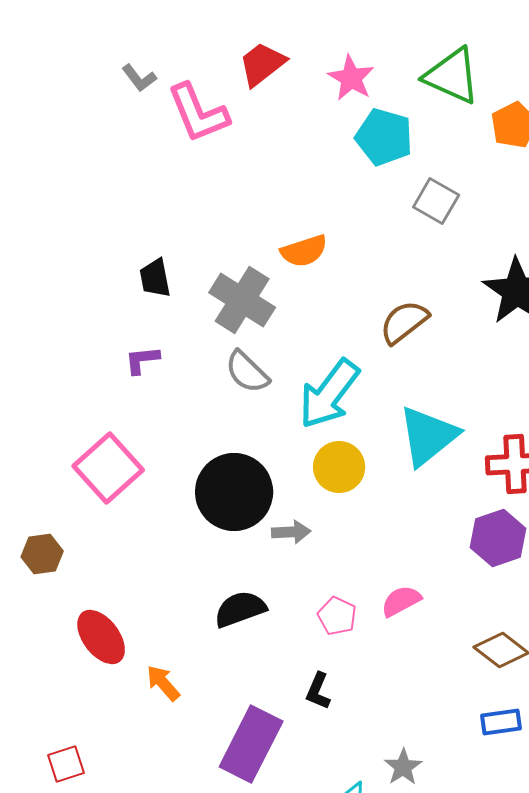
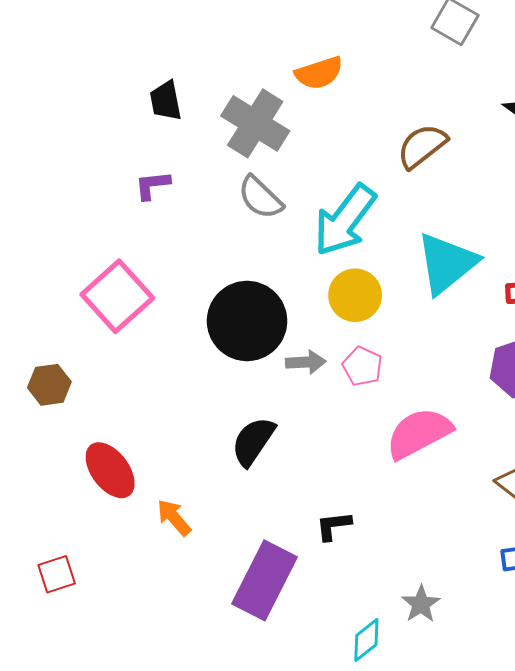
pink semicircle: (401, 601) -> (419, 433), size x1.6
black semicircle: (240, 609) -> (253, 441), turned -36
pink pentagon: (337, 616) -> (362, 366), moved
black L-shape: (318, 691) -> (333, 526), turned 60
red square: (66, 764) -> (57, 574), moved

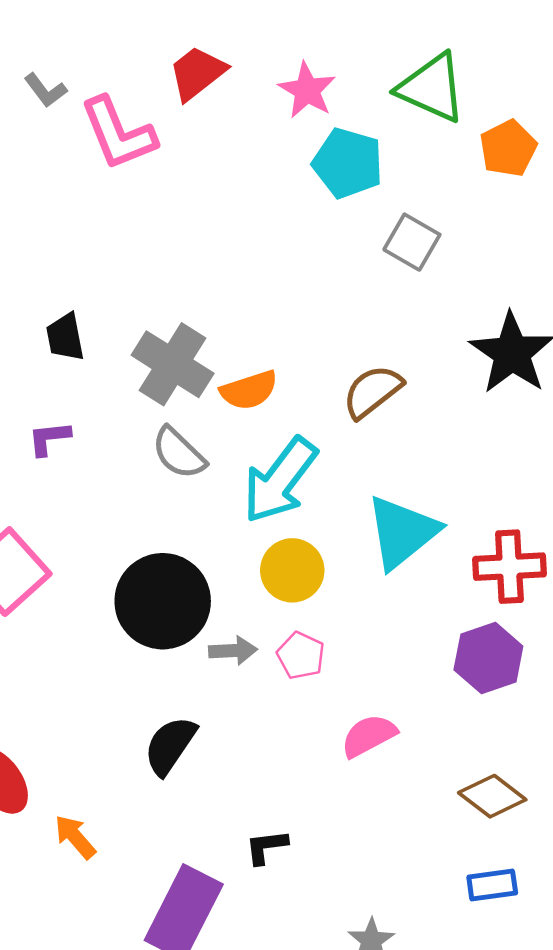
orange semicircle: (319, 73) -> (249, 390), moved
pink semicircle: (419, 433) -> (369, 736), size x0.7

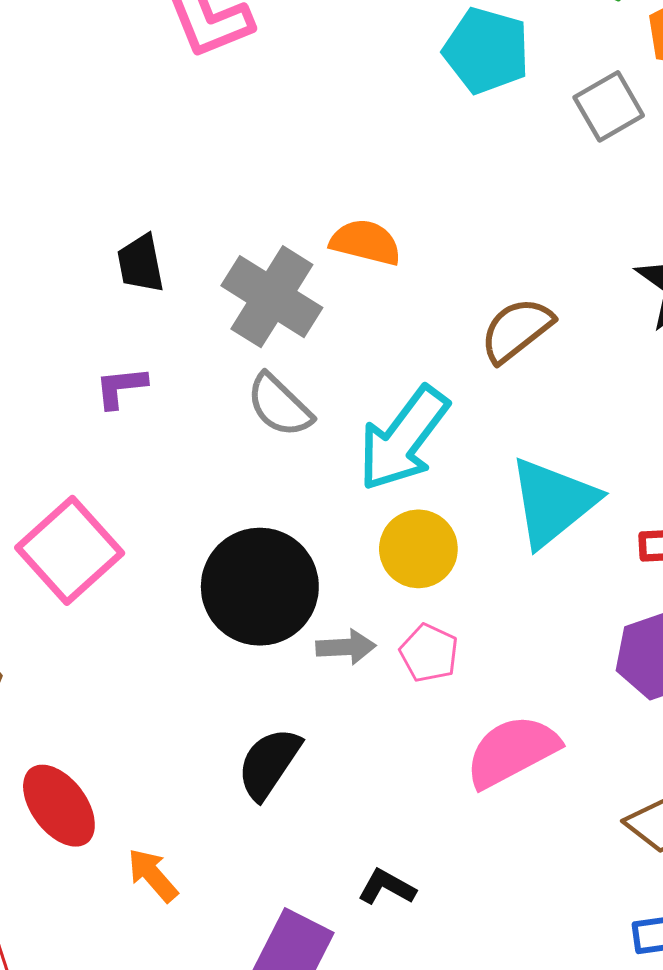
gray square: (412, 242) -> (609, 106), moved, turned 30
orange semicircle: (249, 390) -> (366, 242), moved, turned -148
pink semicircle: (369, 736) -> (512, 751), size x1.4
black L-shape: (266, 847) -> (387, 887), turned 36

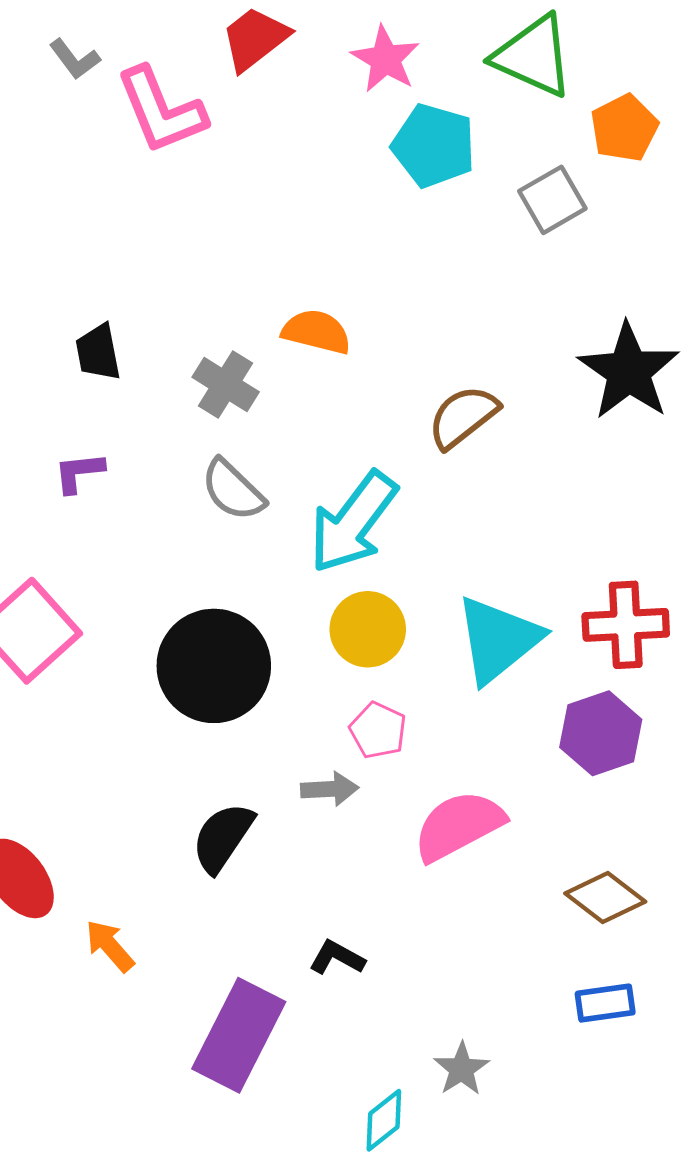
gray cross: (272, 297) -> (226, 384), size x0.7
cyan triangle: (553, 502) -> (498, 640), moved
gray arrow: (346, 647) -> (330, 789), moved

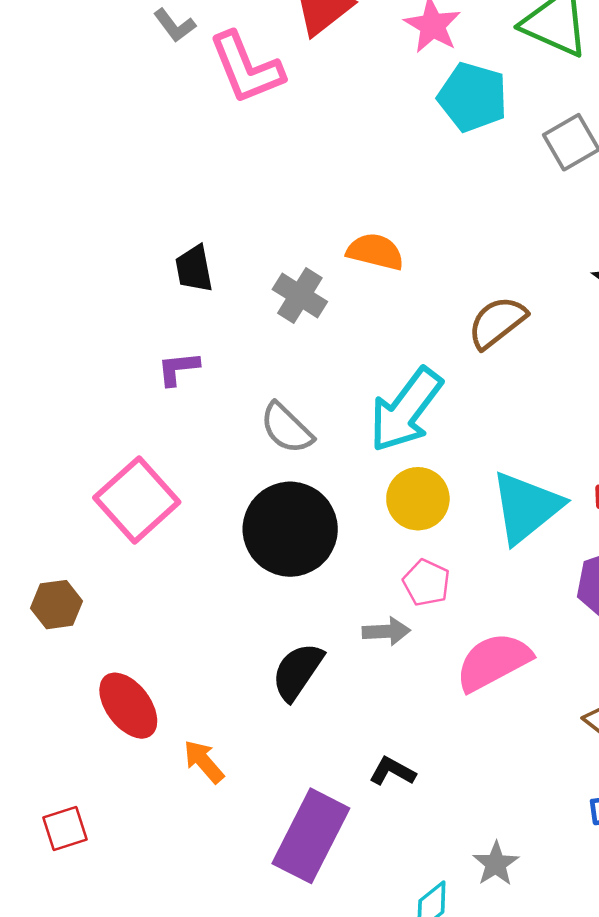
gray semicircle: (233, 490) -> (286, 428), moved

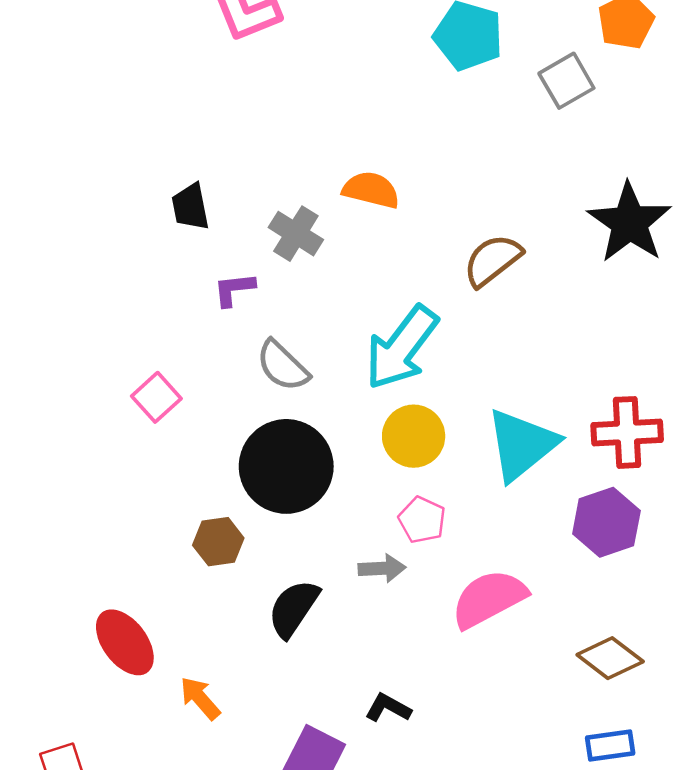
purple L-shape: (178, 369) -> (234, 289), moved
pink square: (137, 500) -> (156, 397), moved, size x0.6
brown hexagon: (56, 605) -> (218, 542), moved

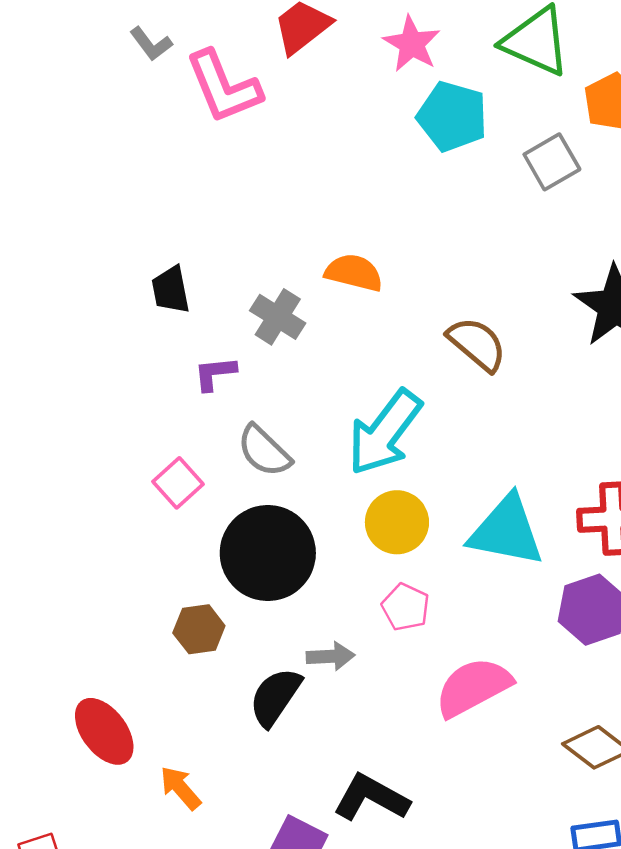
brown semicircle: (492, 260) -> (477, 344), turned 78
pink square: (156, 397) -> (178, 483), moved
cyan triangle: (522, 445) -> (506, 531), turned 50
gray arrow: (382, 568) -> (331, 656), moved
black L-shape: (388, 708) -> (371, 798), size x1.6

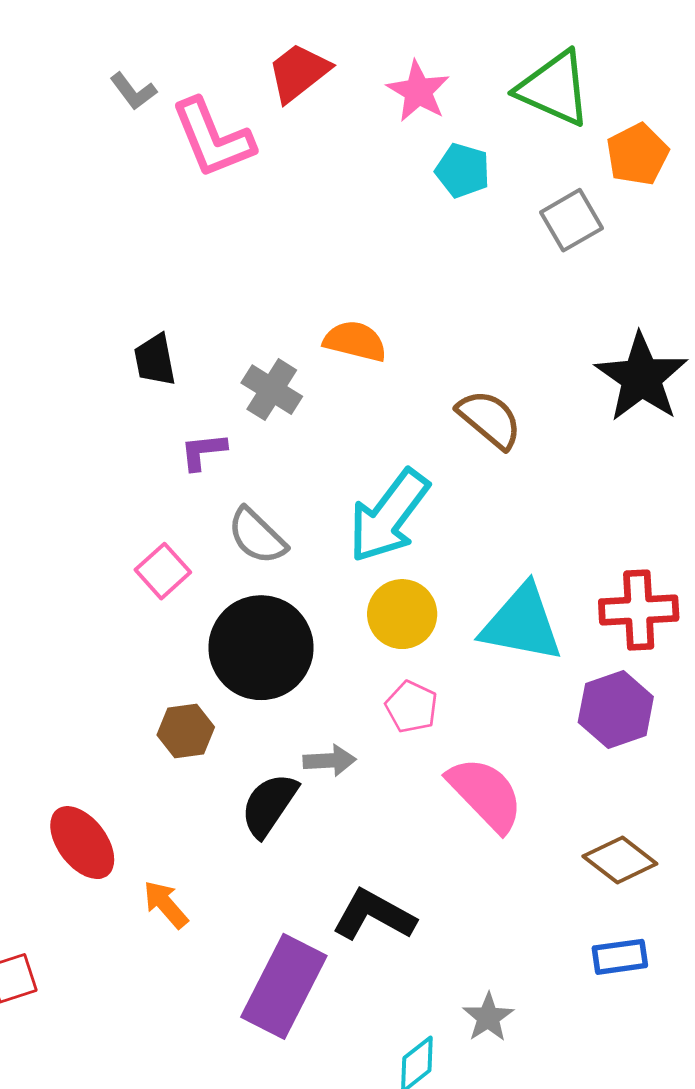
cyan pentagon: (452, 116) -> (463, 170), size x0.7
pink semicircle: (473, 687) -> (485, 794), turned 74

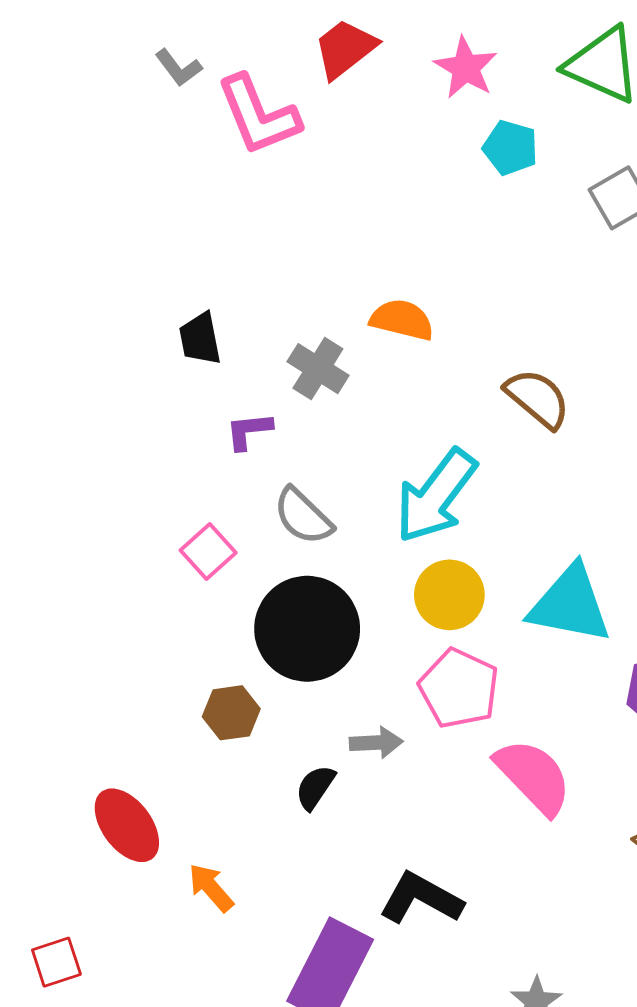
pink pentagon: (412, 707) -> (459, 688), size x1.5
black semicircle: (269, 805) -> (315, 787), size x0.7

